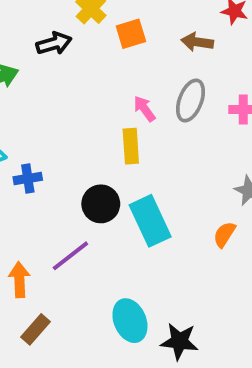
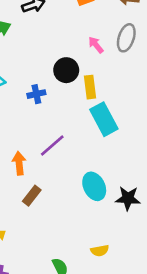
yellow rectangle: (131, 146) -> (90, 87), moved
blue cross: (28, 179) -> (36, 94), moved
black circle: (101, 204) -> (66, 70), moved

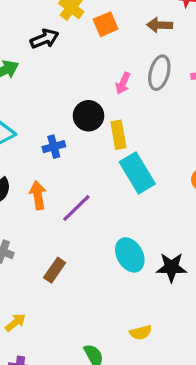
pink arrow: (96, 45) -> (123, 83), turned -114
orange arrow: (19, 163) -> (38, 195), moved

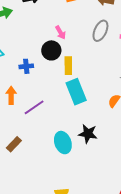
pink arrow: (123, 83) -> (60, 33), moved, turned -64
black star: (171, 267) -> (88, 134), moved

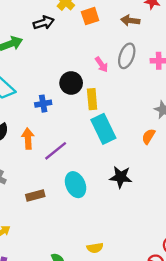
pink arrow: (60, 33) -> (102, 65), moved
cyan ellipse: (63, 143) -> (76, 185), moved
brown rectangle: (14, 144) -> (35, 196), turned 35

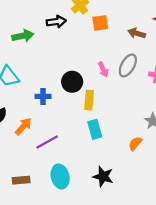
cyan rectangle: (103, 129) -> (95, 129), size x0.7
orange arrow: (28, 139) -> (23, 126), turned 36

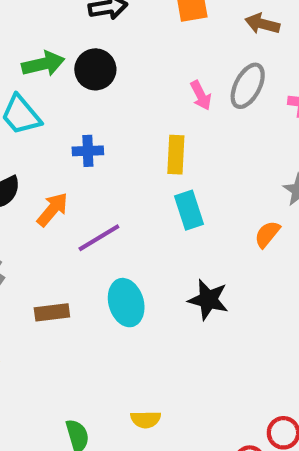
green arrow: (23, 36) -> (43, 64), moved
black circle: (72, 82) -> (95, 69), moved

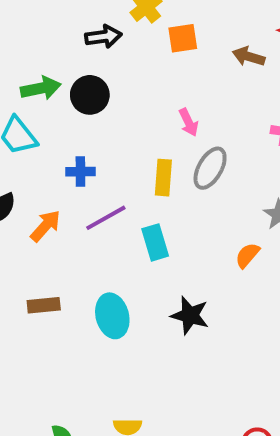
gray ellipse: (248, 86) -> (210, 168), moved
cyan rectangle: (189, 210) -> (155, 242), moved
purple line: (99, 238) -> (106, 218), moved
brown rectangle: (52, 312) -> (44, 305), moved

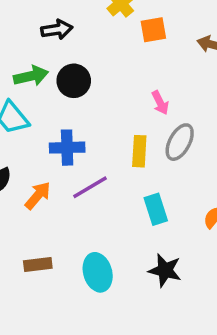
black arrow: (103, 37) -> (57, 30), moved
blue cross: (80, 172) -> (67, 148), size x1.4
cyan rectangle: (155, 242) -> (156, 209), moved

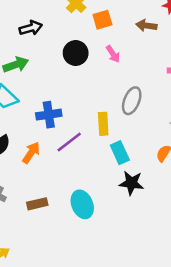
black circle: (74, 81) -> (76, 53), moved
pink arrow: (160, 103) -> (113, 54), moved
yellow rectangle: (139, 151) -> (103, 124), moved
black star: (165, 270) -> (131, 183), moved

